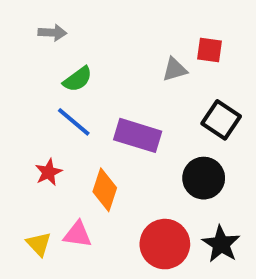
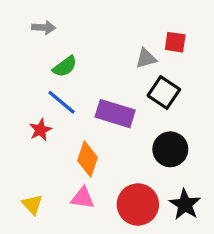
black square: (221, 120) -> (164, 92), moved
red star: (48, 172) -> (40, 130), moved
pink triangle: (78, 234) -> (83, 198), moved

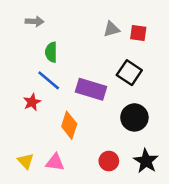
gray triangle: (146, 58) -> (111, 29), moved
green semicircle: (65, 66) -> (51, 52), turned 126
pink triangle: (83, 198) -> (55, 162), moved
red circle: (138, 204) -> (109, 161), size x0.6

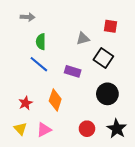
gray triangle: (111, 29) -> (83, 39), moved
purple rectangle: (91, 89) -> (73, 71), size x0.7
red star: (32, 102) -> (26, 103), moved
pink triangle: (55, 162) -> (44, 130), turned -35

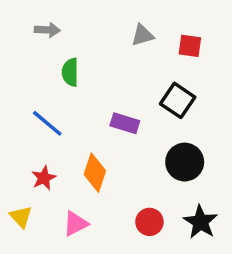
gray triangle: (83, 39) -> (142, 35), moved
blue line: (39, 64) -> (47, 123), moved
yellow triangle: (20, 129) -> (21, 217), moved

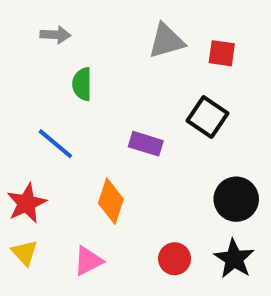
gray triangle: (142, 35) -> (166, 41), size x1.4
black circle: (185, 162) -> (236, 199), moved
red star: (44, 178) -> (27, 203), moved, size x1.4

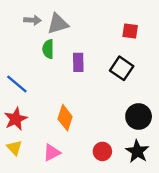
gray triangle: (166, 41) -> (58, 24), moved
blue line: (55, 144) -> (17, 84), moved
purple rectangle: (146, 144) -> (78, 62), moved, turned 72

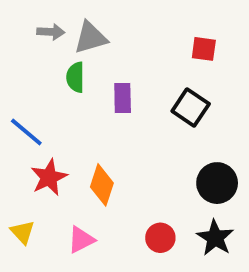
red star: (16, 119) -> (49, 177), moved

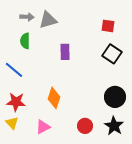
green semicircle: (75, 77) -> (25, 41), moved
black square: (191, 107) -> (112, 54), moved
red star: (49, 177) -> (16, 102), moved, turned 30

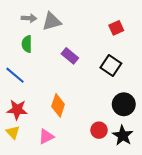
red square: (108, 26) -> (116, 28), turned -32
purple rectangle: (65, 52) -> (70, 56), turned -49
black square: (112, 54) -> (111, 66), moved
red circle: (85, 126) -> (99, 130), moved

